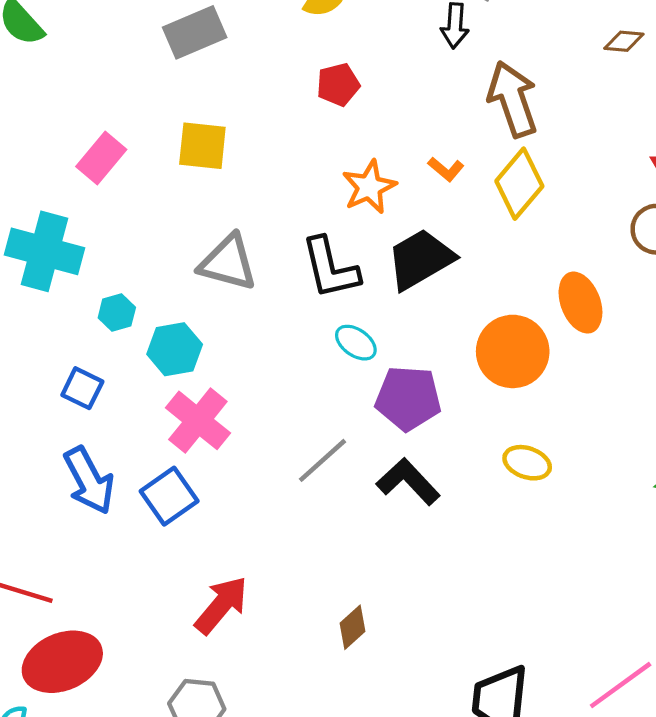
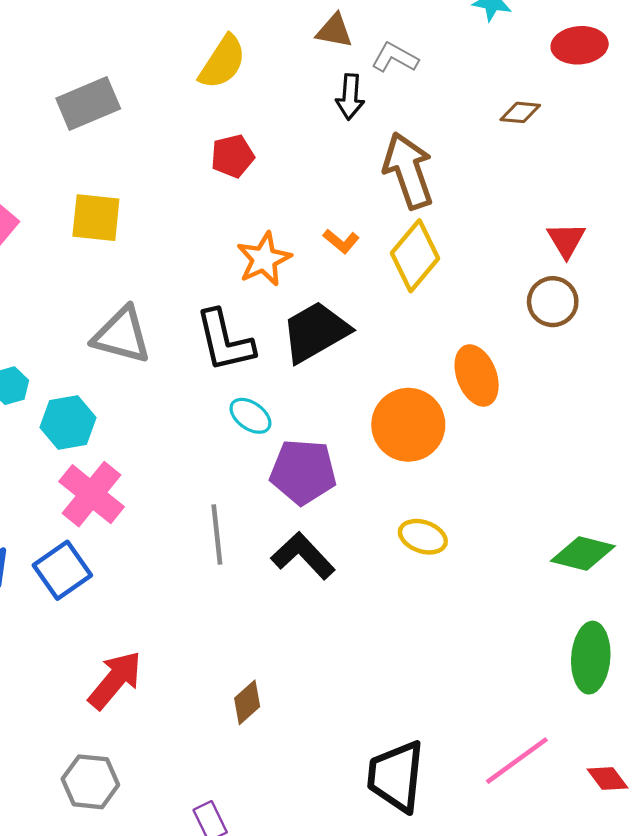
gray line: (323, 460) -> (217, 534), turned -54

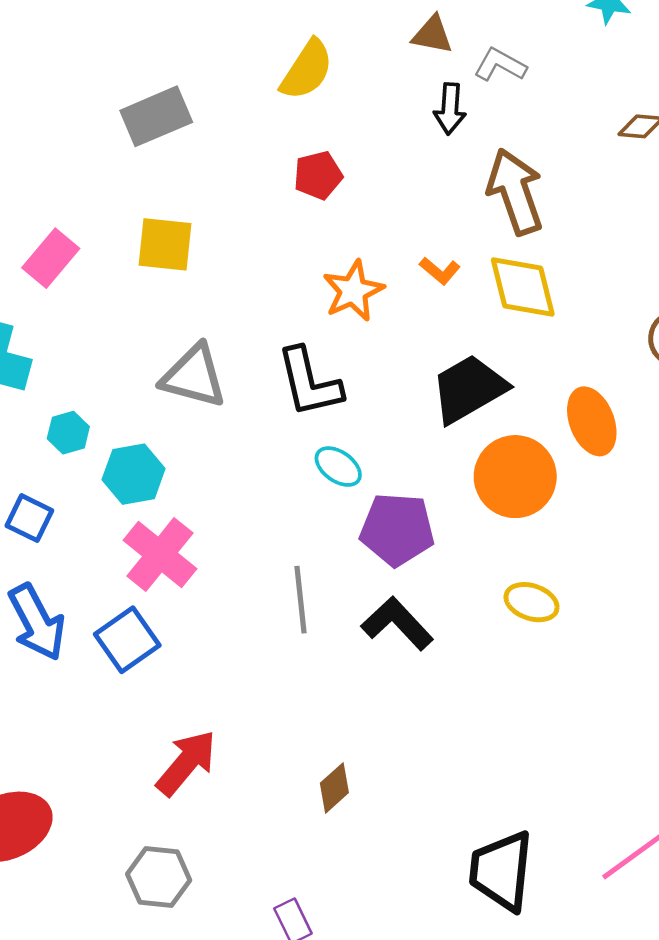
yellow diamond: (415, 256) -> (523, 287), turned -54
black trapezoid: (315, 332) -> (469, 389), moved

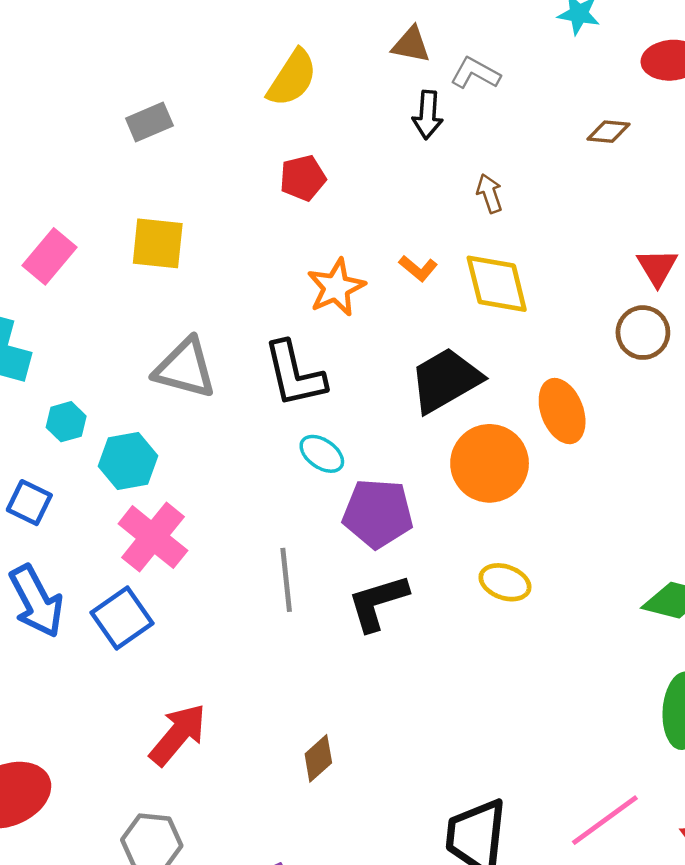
gray rectangle: (156, 116) -> (149, 122), size x0.7
brown arrow: (515, 192) -> (490, 193), size x0.5
black L-shape: (397, 623) -> (378, 602), turned -64

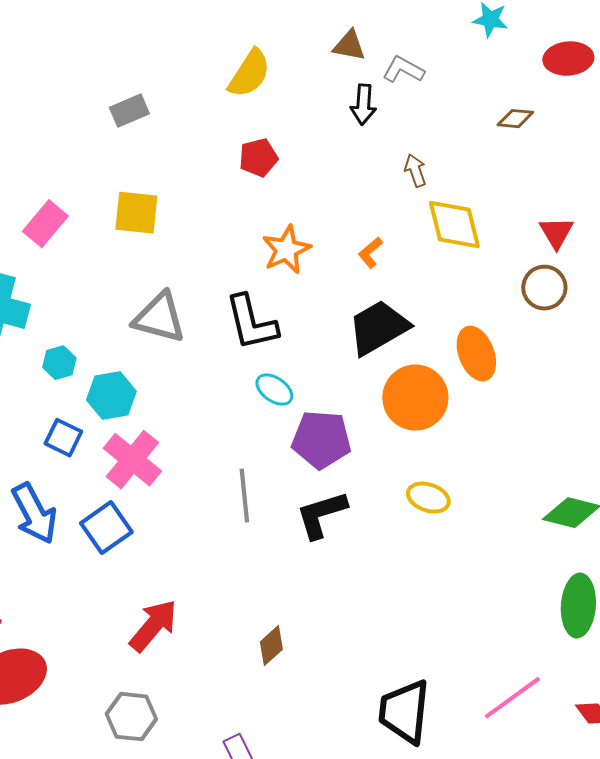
orange L-shape: (418, 268) -> (370, 253), moved, turned 100
yellow diamond: (497, 284) -> (454, 225), moved
blue square: (29, 503) -> (63, 438), moved

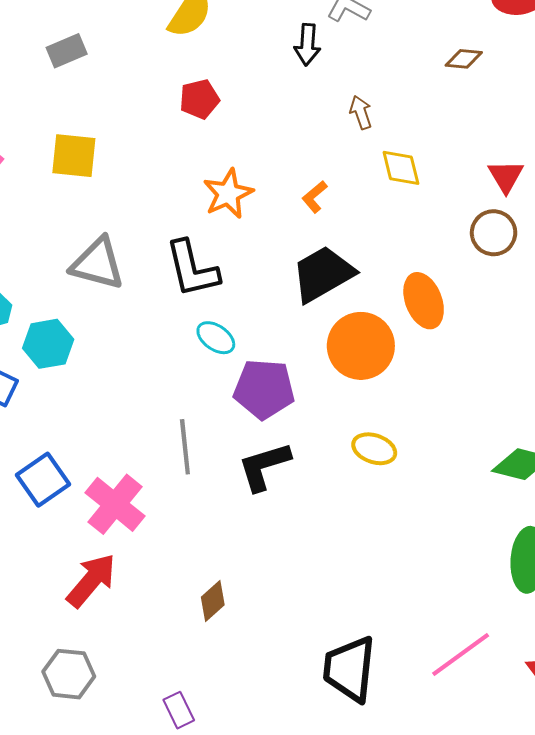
yellow diamond: (454, 225) -> (401, 168), size x0.7
pink cross: (132, 460) -> (115, 504), moved

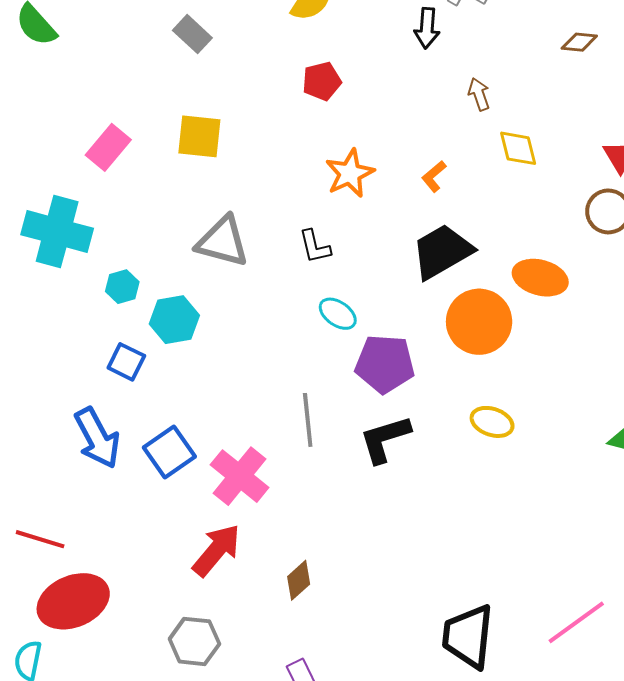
gray rectangle: (67, 51) -> (192, 34), turned 66
black L-shape: (192, 269) -> (315, 247), size x0.6
orange ellipse: (424, 301) -> (540, 278), turned -54
brown diamond: (213, 601) -> (299, 580), moved

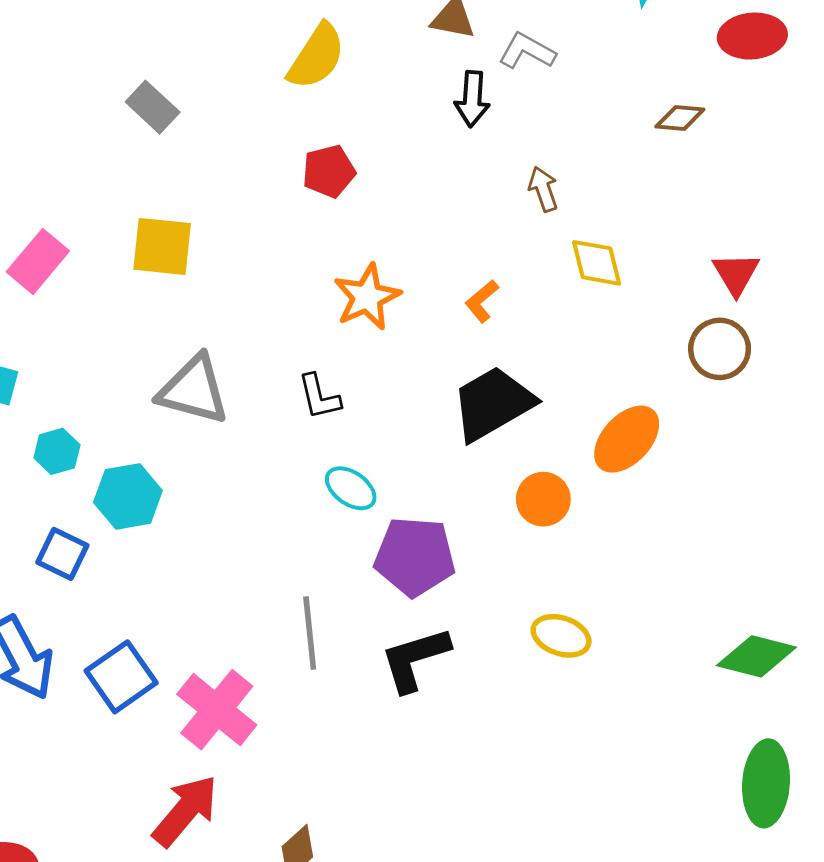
orange ellipse: (540, 278) -> (627, 439), turned -62
orange circle: (479, 322) -> (543, 499), size x0.6

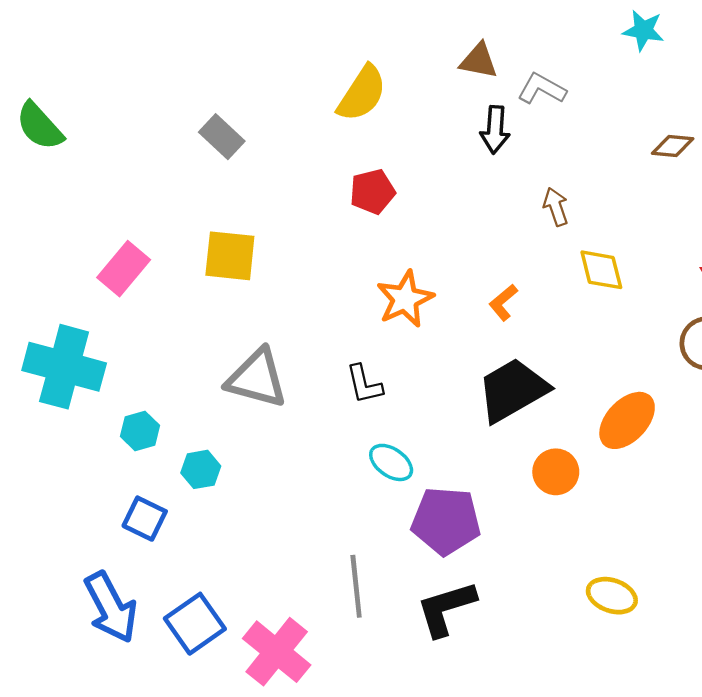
cyan hexagon: (128, 496) -> (201, 469), size x0.7
yellow ellipse: (561, 636) -> (612, 596), moved

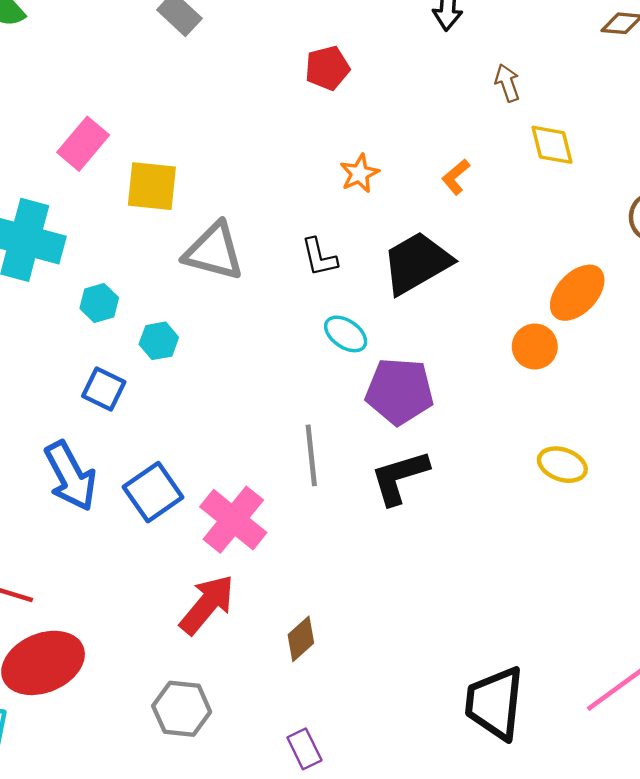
yellow square: (230, 256) -> (152, 186), moved
orange star: (405, 299) -> (359, 173), size x0.7
black trapezoid: (513, 390) -> (417, 263), moved
orange circle: (556, 472) -> (535, 347), moved

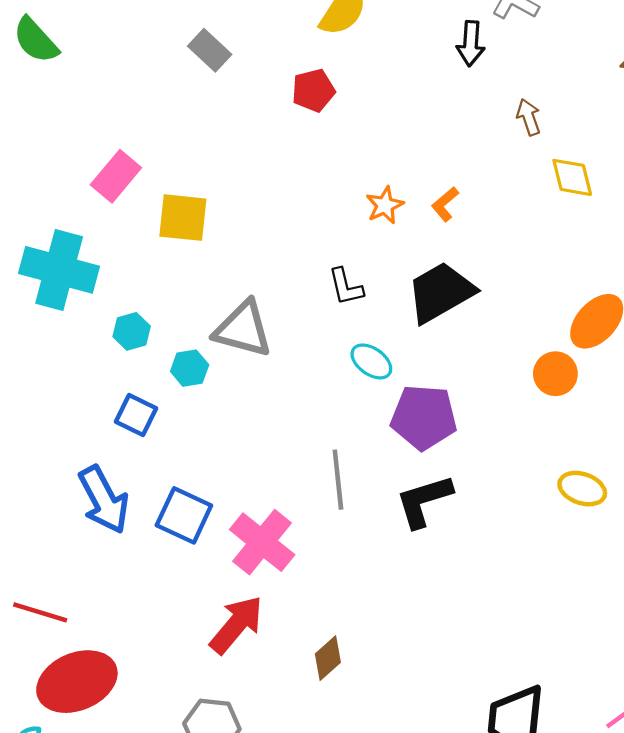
red pentagon: (327, 68) -> (313, 90), moved
orange L-shape: (456, 177) -> (445, 204), moved
gray triangle: (214, 251) -> (243, 329), moved
blue square: (153, 492) -> (184, 515), turned -30

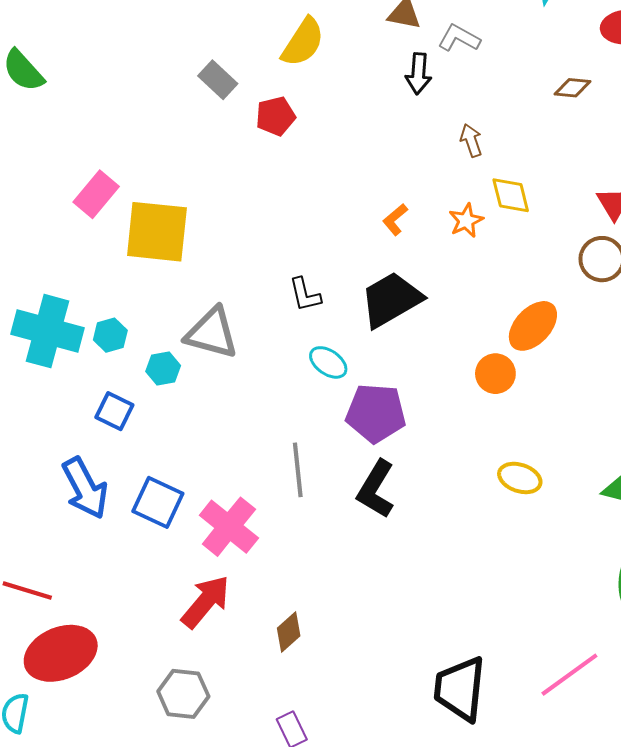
gray rectangle: (210, 50) -> (218, 80), moved
orange star: (385, 205) -> (466, 221), moved
yellow square: (183, 218) -> (157, 232), size x1.4
cyan cross: (59, 270) -> (47, 331), moved
black L-shape: (424, 501) -> (376, 489), turned -42

